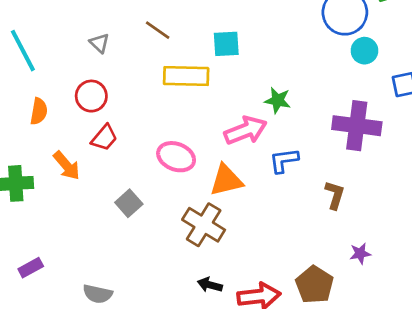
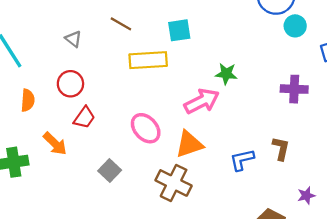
purple cross: (357, 126) -> (294, 89), size x0.7
pink ellipse: (176, 157) -> (146, 128), turned 32
blue L-shape: (284, 160) -> (242, 160), moved

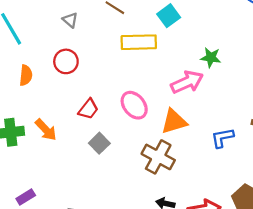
cyan square: (179, 30) -> (169, 16), turned -30
red trapezoid: (84, 118) -> (88, 109), moved
orange arrow: (55, 144) -> (46, 130), moved

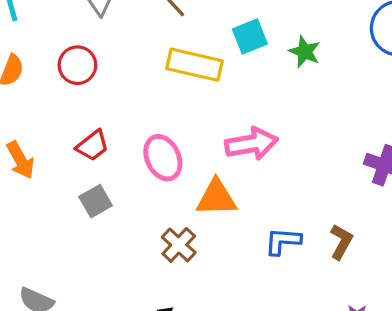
green star: (211, 57) -> (305, 52), moved
brown cross: (158, 157) -> (179, 245), size x0.7

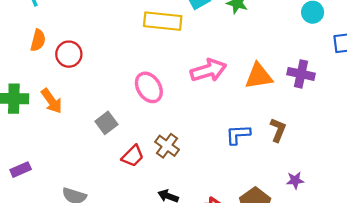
red circle: (77, 65) -> (69, 54), moved
red trapezoid: (92, 146) -> (133, 156), moved
orange triangle: (216, 198) -> (259, 76), moved

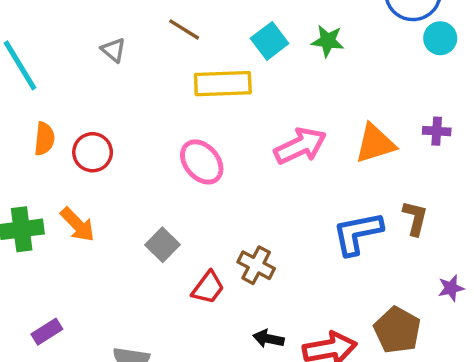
purple cross: (301, 74) -> (437, 131), size x0.7
pink ellipse: (149, 87) -> (202, 162), moved
blue L-shape: (238, 134) -> (357, 233), size x1.4

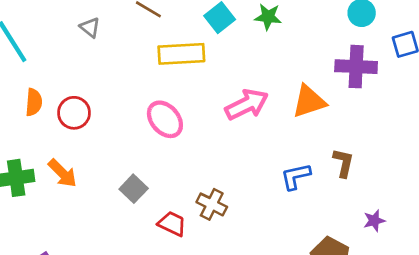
purple cross: (437, 131) -> (356, 67), moved, size x1.8
blue L-shape: (357, 233) -> (296, 176), size x0.7
red trapezoid: (208, 288) -> (172, 224), turned -100

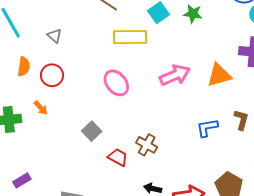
gray triangle: (90, 27) -> (54, 36), moved
orange arrow: (62, 173) -> (41, 108), moved, size x0.7

